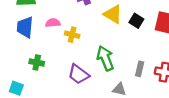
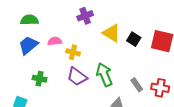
blue trapezoid: (25, 27) -> (28, 45), turned 45
gray rectangle: (140, 69) -> (137, 85), turned -48
purple trapezoid: (79, 74) -> (77, 77), moved

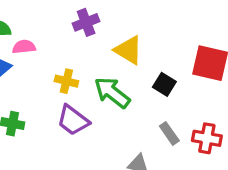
black square: (134, 39) -> (164, 84), moved
pink semicircle: (55, 41) -> (24, 47), moved
green arrow: (104, 75) -> (112, 93), moved, turned -30

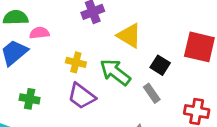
gray rectangle: (169, 133) -> (152, 93), moved

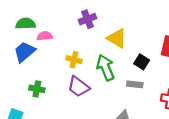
green arrow: (115, 72) -> (106, 68), turned 30
gray rectangle: (152, 93) -> (135, 84), turned -49

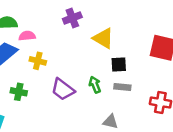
yellow cross: (74, 60) -> (38, 61), moved
black square: (142, 62) -> (119, 64), moved, turned -35
green arrow: (106, 68) -> (95, 85), moved, size x0.6

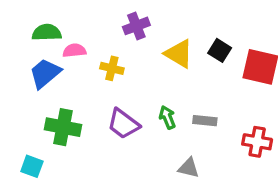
yellow cross: (38, 61) -> (112, 68), moved
black square: (119, 64) -> (220, 50), moved, turned 35
green cross: (19, 92) -> (63, 127), size x1.5

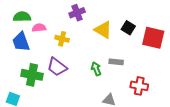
blue trapezoid: (45, 73) -> (21, 42), turned -70
gray rectangle: (205, 121) -> (116, 62), moved
purple trapezoid: (123, 124) -> (57, 67), moved
red cross: (257, 142) -> (139, 86), moved

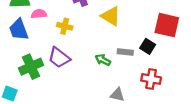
black square: (128, 28) -> (148, 46), moved
green arrow: (96, 69) -> (103, 60), turned -40
green cross: (32, 75) -> (31, 67), turned -35

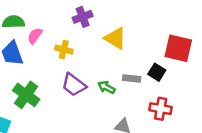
pink semicircle: (39, 14) -> (35, 36), turned -48
purple trapezoid: (59, 58) -> (74, 85), moved
green cross: (31, 67) -> (26, 95), turned -30

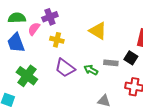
purple cross: (83, 17) -> (50, 17), moved

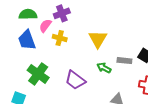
yellow triangle: (98, 31) -> (98, 39), moved, turned 30
yellow cross: (57, 40) -> (60, 38), moved
purple trapezoid: (65, 68) -> (75, 80), moved

